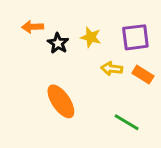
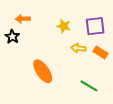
black star: (58, 43) -> (12, 37), moved

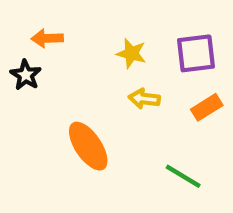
yellow arrow: (78, 48) -> (144, 99), moved
orange rectangle: (100, 52) -> (207, 107), turned -64

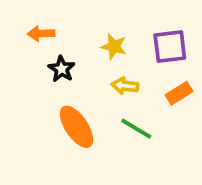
black star: (26, 75) -> (62, 69), moved
green line: (183, 176) -> (136, 129), moved

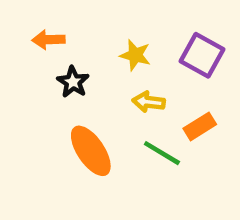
purple square: (170, 47) -> (202, 55), turned 36
orange rectangle: (179, 93) -> (200, 126), moved

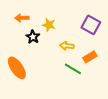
yellow star: (135, 55) -> (49, 25), moved
orange ellipse: (91, 151) -> (17, 68), moved

